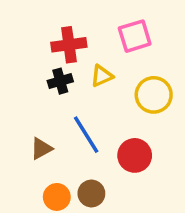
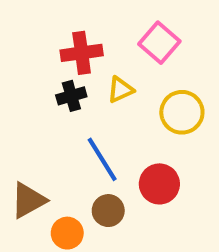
pink square: (135, 36) -> (159, 43), turned -32
brown triangle: (41, 149) -> (28, 200), moved, size x1.4
brown circle: (91, 194) -> (108, 211), moved

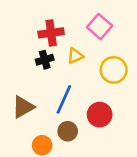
blue line: (102, 159) -> (64, 99), turned 56
brown triangle: (28, 200) -> (23, 107), moved

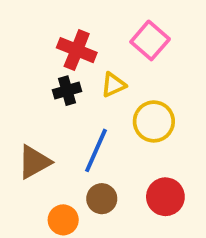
red cross: (51, 33) -> (77, 50), turned 30
yellow circle: (114, 70) -> (154, 121), moved
red circle: (100, 115) -> (165, 197), moved

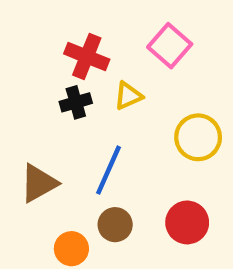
yellow circle: (154, 121) -> (198, 137), moved

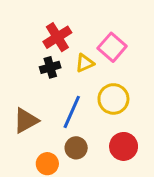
pink square: (170, 46) -> (112, 47), moved
red cross: (87, 57) -> (57, 37), turned 36
yellow circle: (198, 137) -> (113, 99), moved

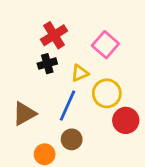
yellow triangle: (85, 63) -> (80, 73), moved
red circle: (124, 146) -> (126, 120), moved

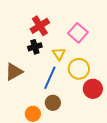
yellow triangle: (80, 73) -> (59, 54), turned -40
brown triangle: (24, 114) -> (14, 72), moved

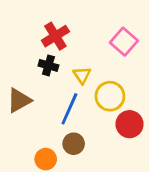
pink square: (78, 33) -> (124, 42), moved
black cross: (35, 47) -> (48, 65), turned 32

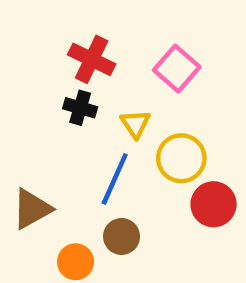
red cross: (55, 36) -> (92, 59), turned -32
pink square: (124, 42) -> (177, 69), moved
brown triangle: (19, 100) -> (32, 209), moved

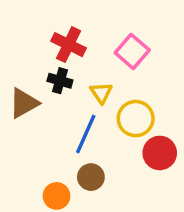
brown triangle: (32, 209) -> (24, 103), moved

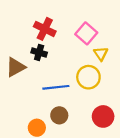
yellow triangle: (101, 93) -> (101, 54), moved
blue line: (86, 134) -> (56, 87), turned 60
red circle: (160, 153) -> (103, 116), moved

